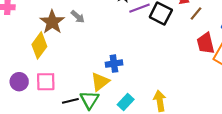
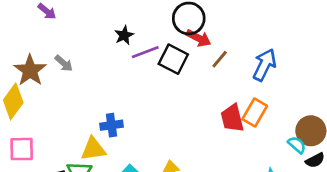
red trapezoid: (206, 43) -> (232, 118), moved
yellow triangle: (100, 82) -> (93, 149), turned 30

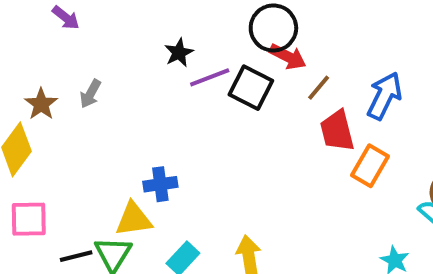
gray arrow: (64, 63) -> (90, 94), turned 78
brown star: (30, 70) -> (41, 104), size x0.7
red trapezoid: (232, 118) -> (337, 131), moved

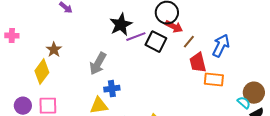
black star: (179, 53) -> (121, 25), size x1.6
gray arrow: (90, 94) -> (98, 64), moved, size x1.6
orange rectangle: (370, 166) -> (214, 80), turned 66

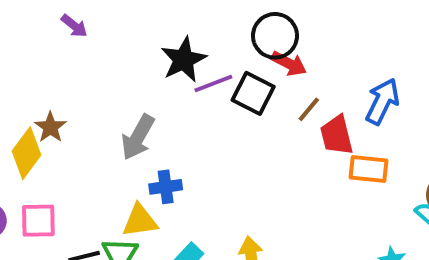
brown line: (189, 42) -> (309, 109), moved
brown star: (54, 50) -> (50, 127), moved

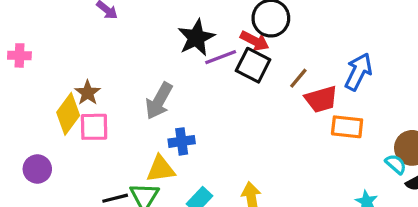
red arrow: (289, 64) -> (255, 41), moved
red trapezoid: (337, 135) -> (321, 99), turned -92
pink square: (38, 221) -> (94, 127), moved

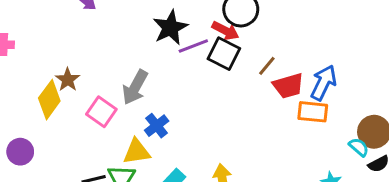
blue arrow: (358, 72) -> (324, 83), moved
pink square: (94, 127) -> (101, 112), moved, turned 36
blue cross: (182, 141) -> (157, 126), turned -30

